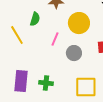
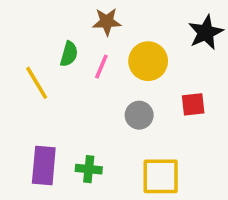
pink line: (55, 39) -> (101, 67), moved

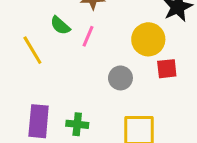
green semicircle: (69, 54) -> (60, 25), turned 115
yellow circle: (148, 61) -> (148, 39), moved

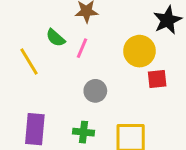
gray circle: (120, 78) -> (95, 91), moved
green cross: (77, 124) -> (83, 132), moved

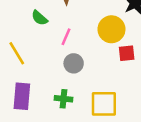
pink line: (82, 48) -> (66, 37), moved
yellow line: (29, 61) -> (17, 53), moved

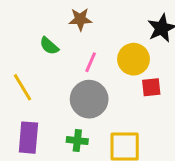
pink line: (66, 37) -> (91, 62), moved
gray circle: (74, 63) -> (89, 99), size x1.6

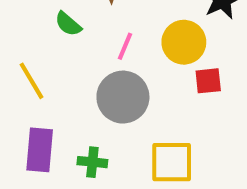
green cross: (77, 141) -> (92, 162), moved

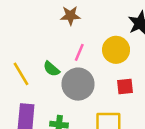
green semicircle: (68, 24) -> (51, 69), moved
red square: (208, 81) -> (125, 87), moved

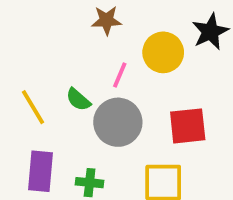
yellow circle: (116, 50) -> (163, 52), moved
red square: (125, 87) -> (188, 126), size x1.5

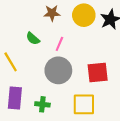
yellow circle: (163, 52) -> (84, 15), moved
green semicircle: (78, 100) -> (33, 39), moved

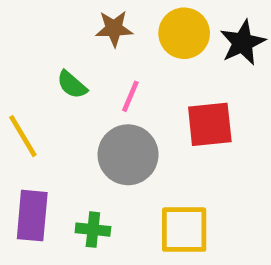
red square: (98, 72) -> (210, 124), moved

